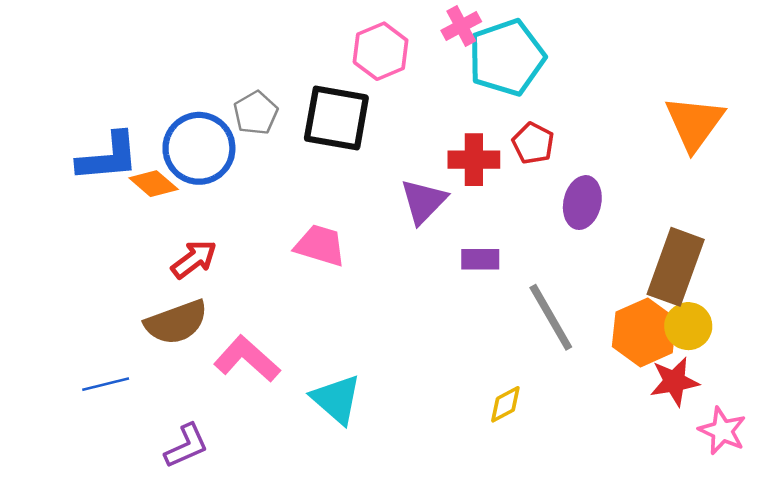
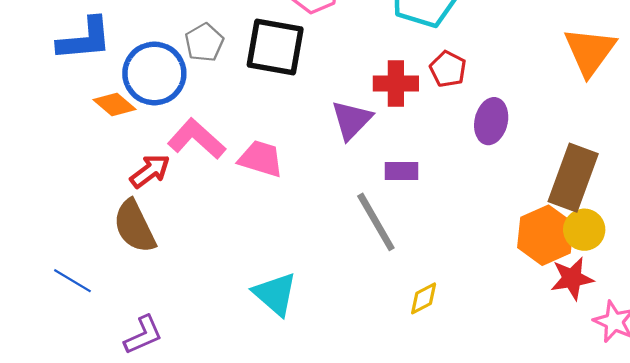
blue L-shape: (108, 157) -> (85, 39), moved
gray line: (551, 317) -> (376, 222), moved
brown semicircle: (176, 322) -> (134, 226), turned 84
pink L-shape: (247, 359) -> (196, 139), moved
blue line: (106, 384) -> (72, 281), turned 45

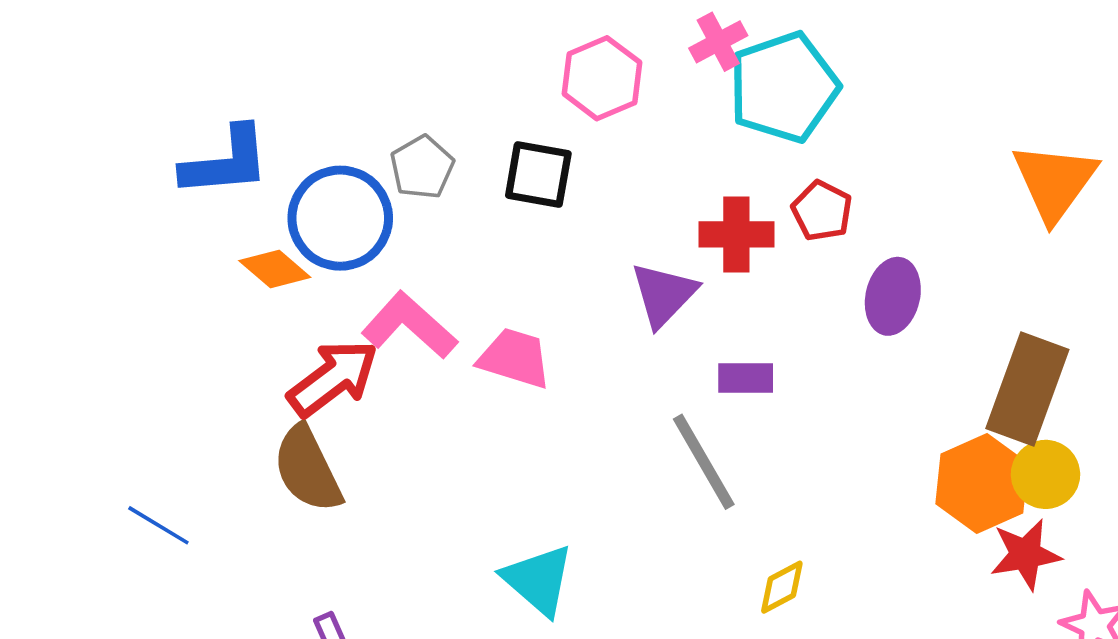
black square: (275, 47) -> (538, 175), size x0.7
red arrow: (150, 171) -> (333, 378), size x1.4
blue line: (72, 281) -> (158, 525), moved

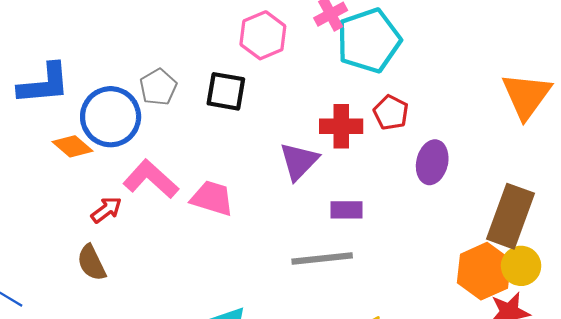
red arrow: (333, 378) -> (106, 210), size x0.6
gray line: (704, 462) -> (322, 258), turned -66
brown semicircle: (308, 469) -> (92, 263), size x0.7

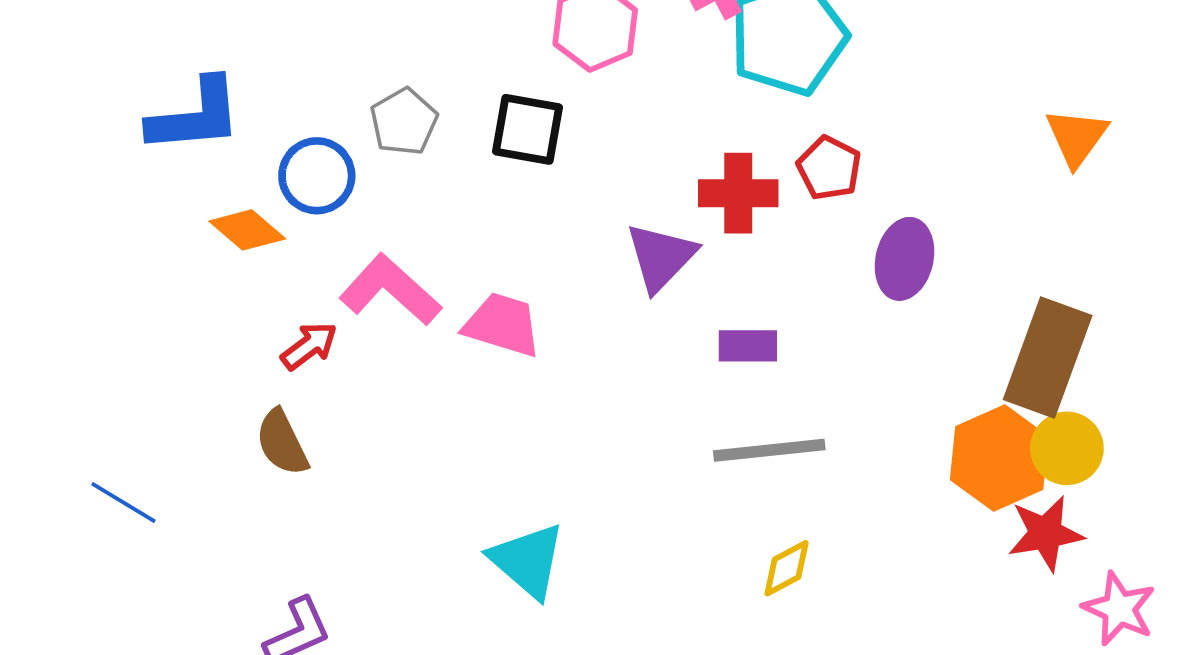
orange triangle: (526, 96) -> (1077, 137), size x0.7
blue circle: (111, 117) -> (317, 176), size x0.7
gray line: (322, 258) -> (769, 450), moved

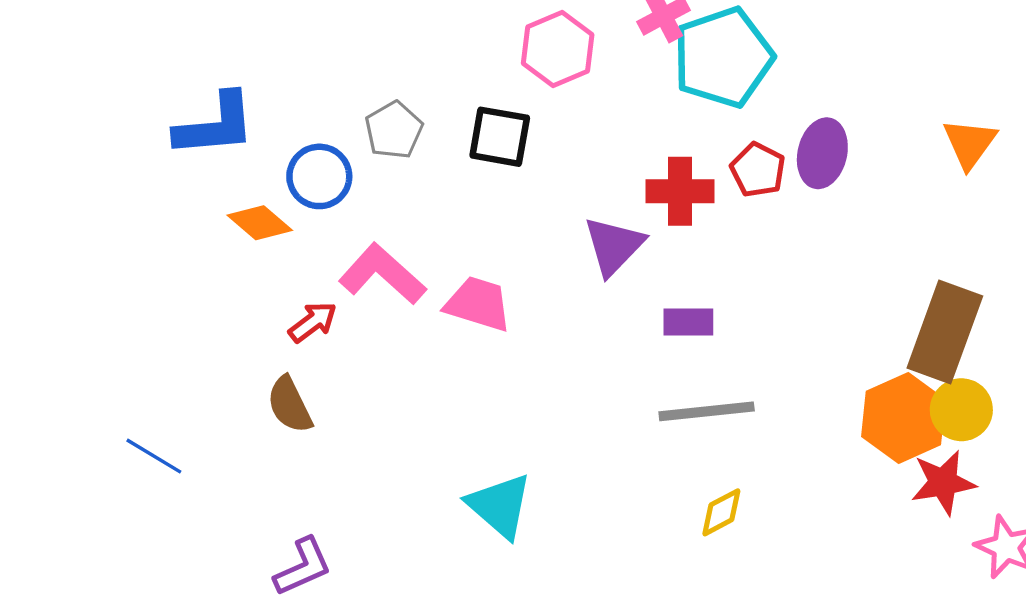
purple ellipse: (904, 259) -> (822, 153), moved

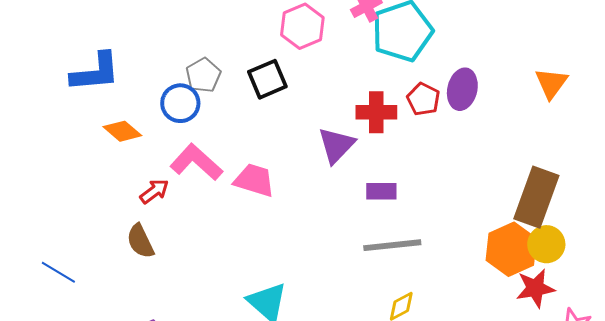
black square: (500, 137) -> (267, 79), turned -33
blue circle: (319, 176) -> (180, 103), moved

